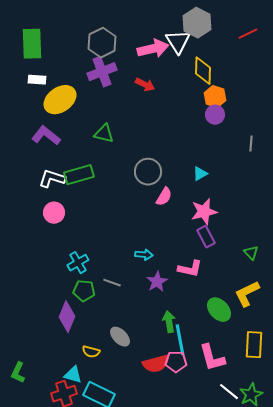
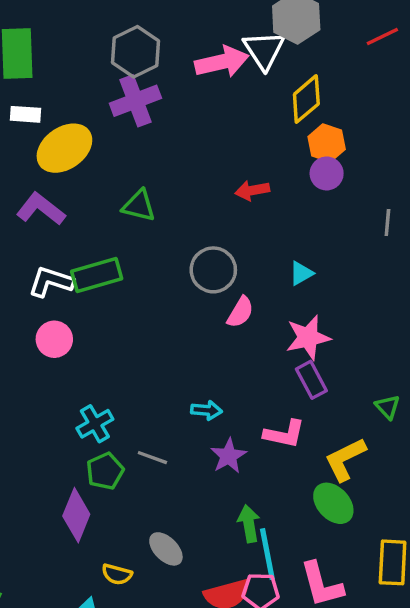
yellow diamond: (203, 71) -> (306, 99), turned 48
red arrow: (145, 85) -> (252, 190), moved, turned 144
green pentagon: (84, 291) -> (105, 471), turned -30
yellow L-shape: (247, 294) -> (345, 459), moved

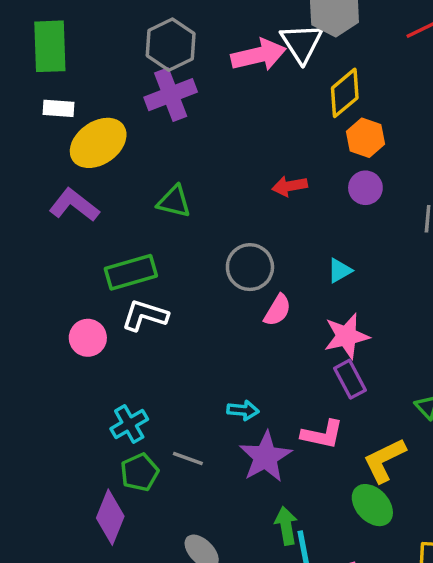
purple circle: (327, 173) -> (365, 188), moved
white L-shape: (51, 282) -> (145, 315), moved
purple star: (229, 456) -> (265, 457), size x1.4

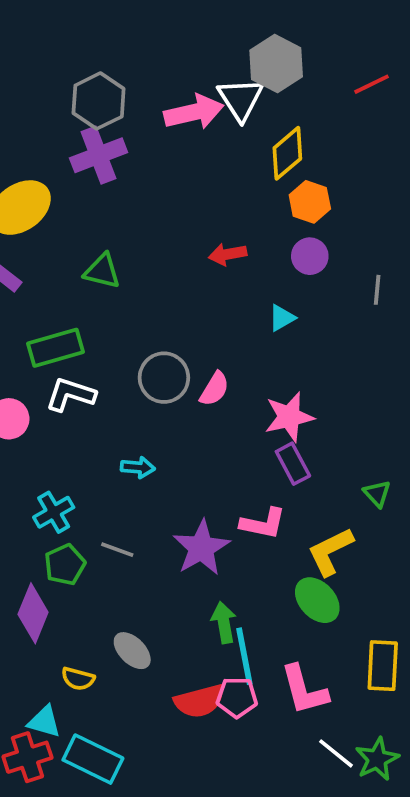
gray circle: (250, 267) -> (164, 378), moved
cyan triangle: (340, 271) -> (282, 318), moved
cyan arrow: (243, 410) -> (138, 467), moved

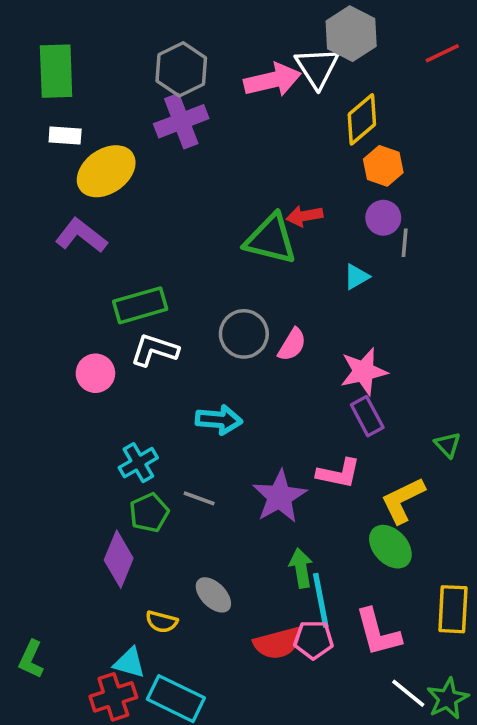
green triangle: (102, 271) -> (271, 239), moved, size x1.5
gray line: (377, 290) -> (405, 243), moved
cyan arrow: (138, 467) -> (219, 420), size x1.4

